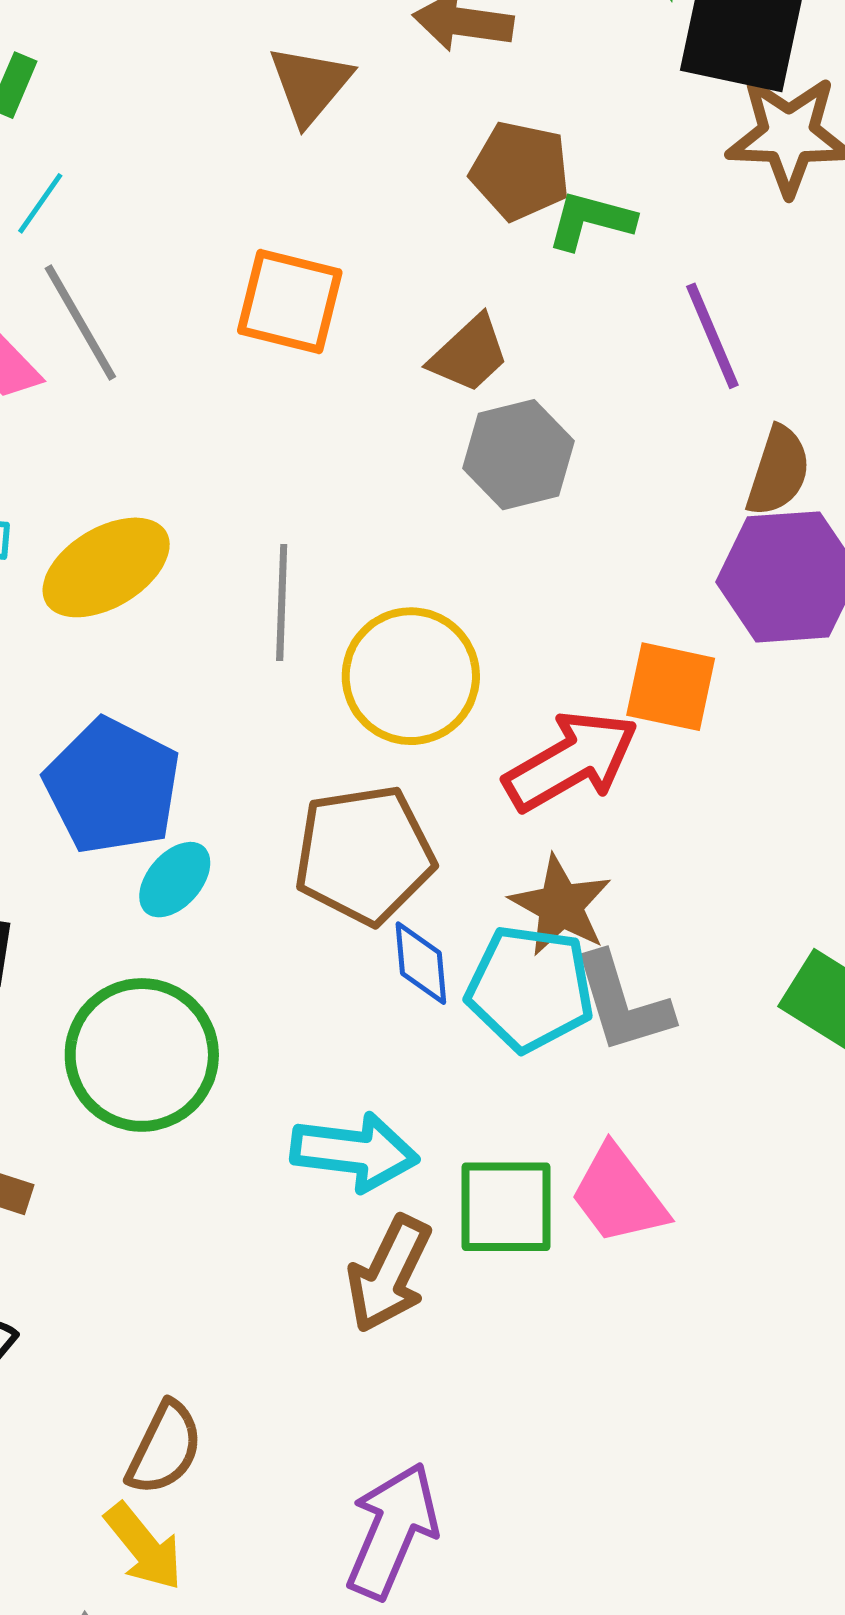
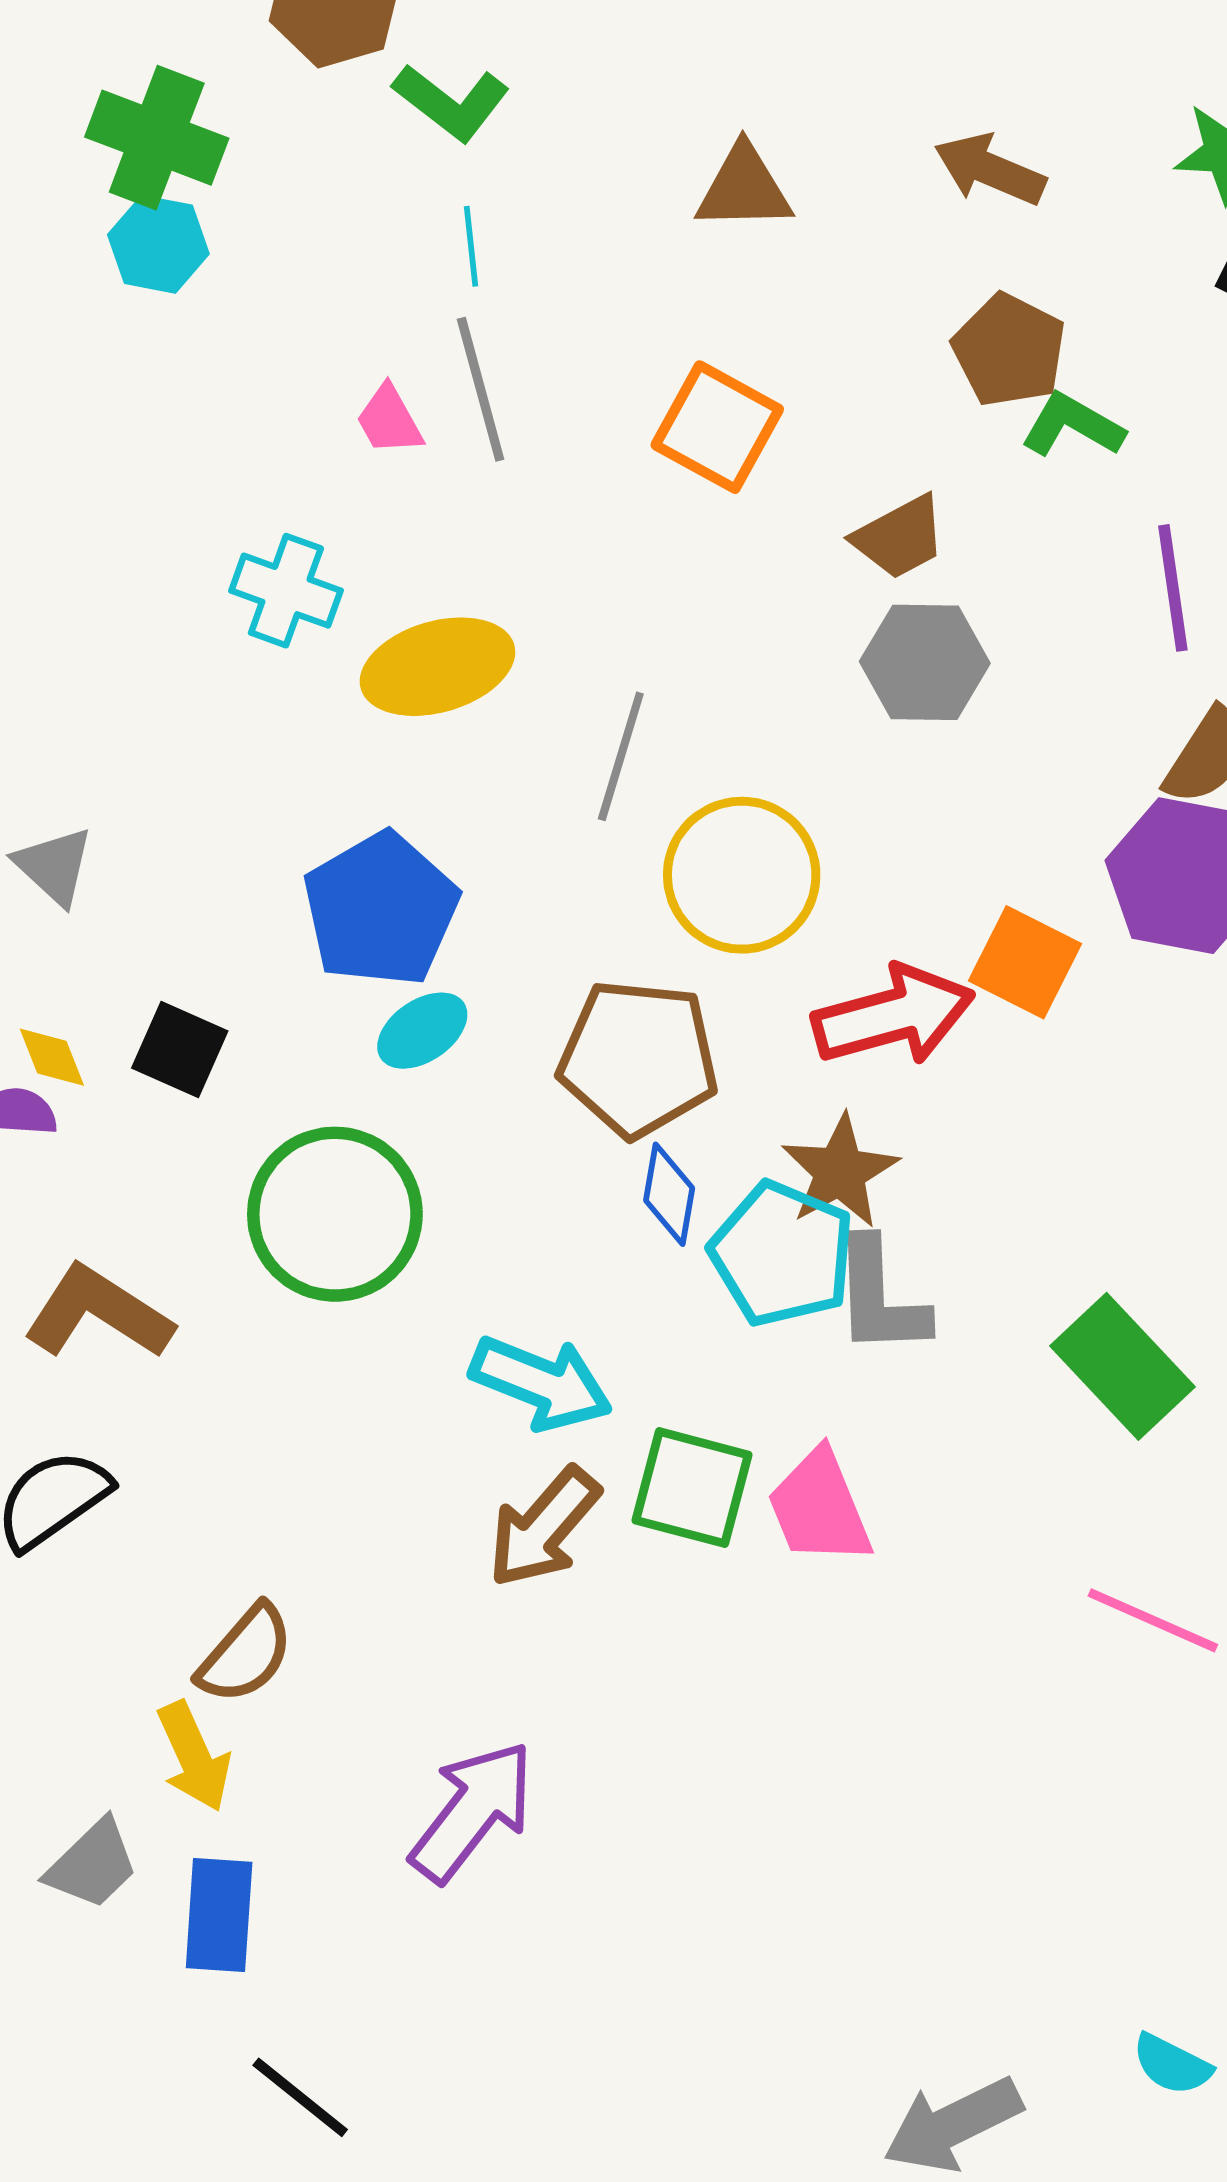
brown triangle: (310, 85) -> (744, 188), moved, turned 34
cyan line: (40, 203) -> (471, 246), turned -56

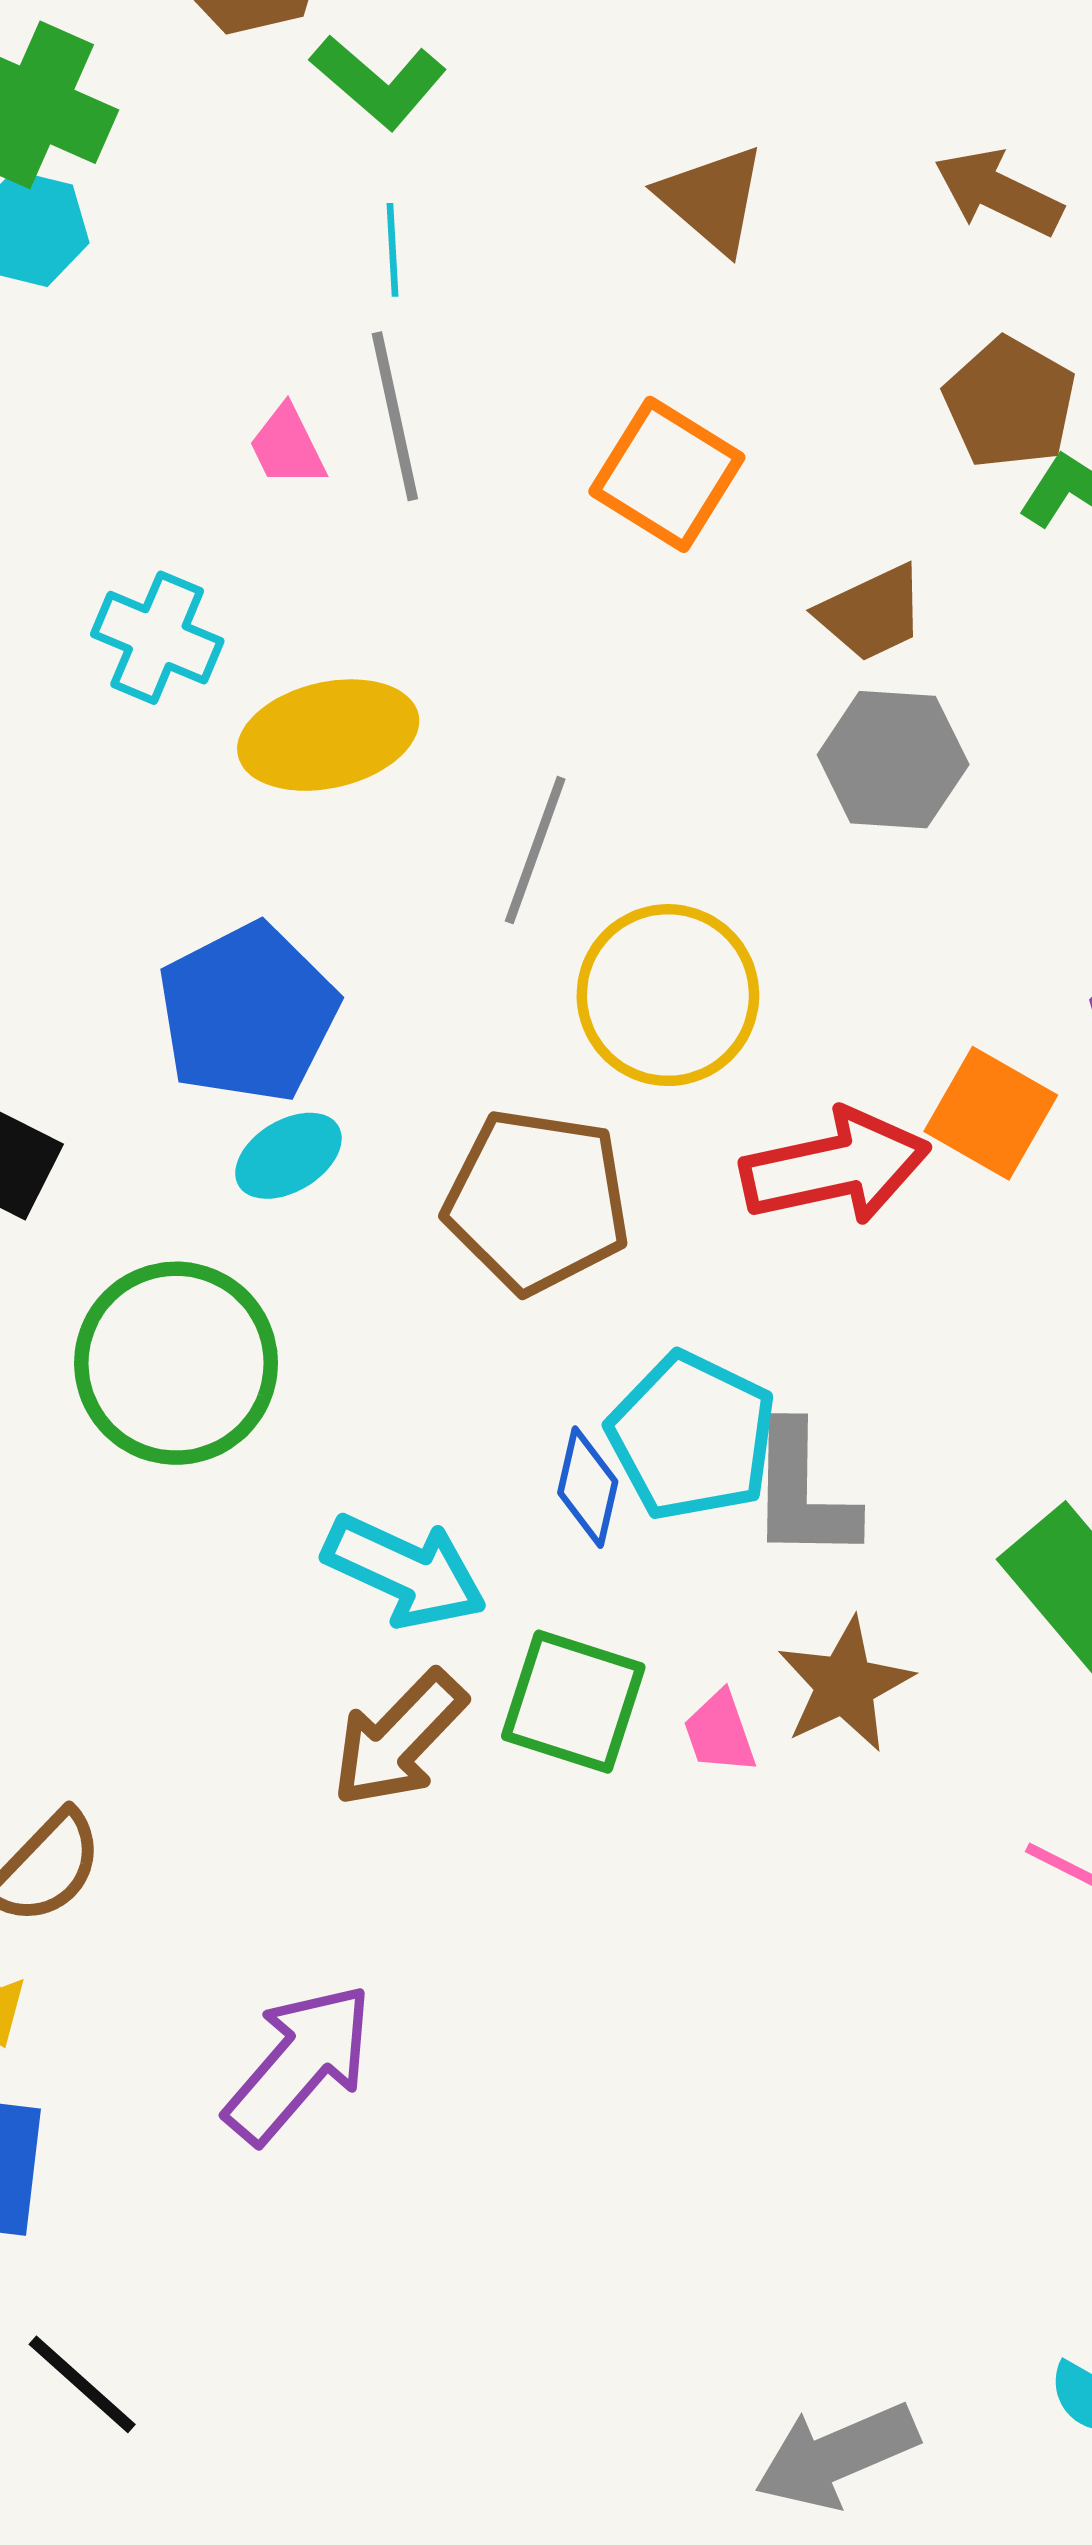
brown triangle: (744, 188) -> (712, 199), turned 39
brown star: (840, 1172) -> (845, 1685), moved
blue diamond: (669, 1194) -> (588, 1487), moved
pink trapezoid: (819, 1507) -> (720, 1732), size x0.6

